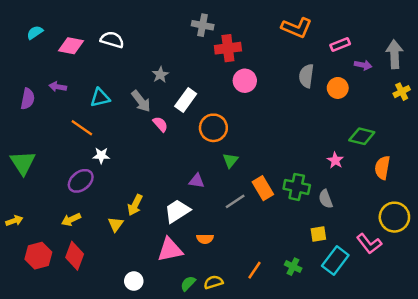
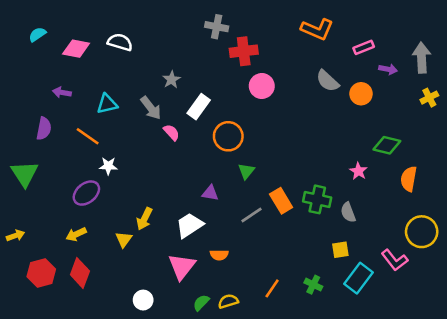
gray semicircle: (306, 76) -> (328, 81), turned -55
purple semicircle: (28, 99) -> (44, 129), moved
pink triangle: (170, 250) -> (182, 267), turned -40

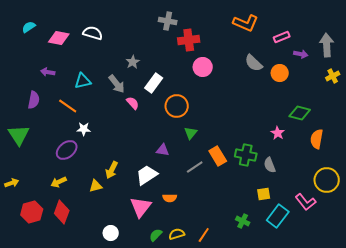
yellow triangle: (124, 239) -> (96, 186), turned 40
orange line: (272, 288) -> (204, 235), moved

